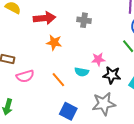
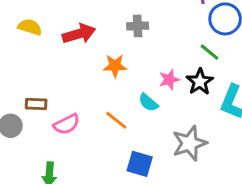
orange star: (54, 43) -> (115, 66), moved
cyan semicircle: (82, 72) -> (148, 103), turned 40
black star: (112, 75) -> (200, 82), moved, turned -30

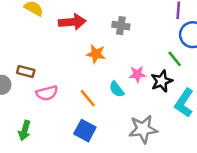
blue square: (140, 164) -> (85, 131), moved

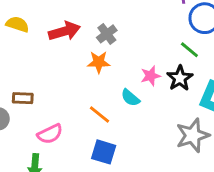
gray cross: (121, 26) -> (107, 34), moved, turned -35
pink semicircle: (47, 93) -> (50, 134), moved
gray star: (143, 129) -> (193, 135), moved

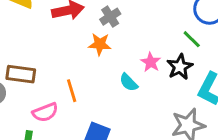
pink star: (151, 76) -> (151, 62), turned -30
brown rectangle: (23, 98) -> (21, 74), size x1.4
orange line: (100, 114) -> (72, 91), moved, turned 30

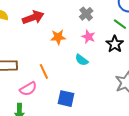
gray cross: (110, 17) -> (86, 14), moved
pink star: (151, 62) -> (88, 37), moved

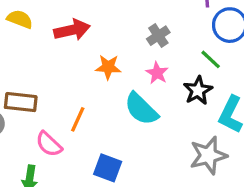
cyan semicircle: (82, 60) -> (141, 109), size x1.6
orange line: (44, 71) -> (78, 119), turned 42
pink semicircle: (28, 89) -> (49, 144), turned 66

